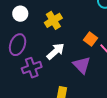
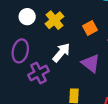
white circle: (20, 14) -> (27, 17), moved
orange square: (90, 39) -> (90, 28), moved, turned 32

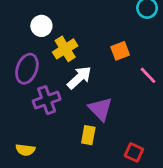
yellow cross: (55, 20) -> (65, 49), moved
purple triangle: (91, 63) -> (100, 109), moved

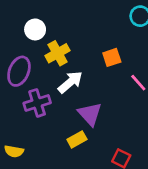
yellow rectangle: (88, 135) -> (77, 139), turned 48

